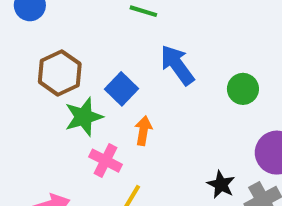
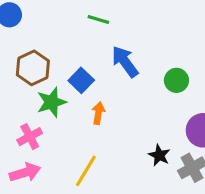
pink cross: (106, 161) -> (30, 137), moved, turned 35

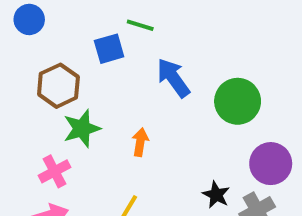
blue square: (81, 80) -> (109, 49), moved, turned 30
green circle: (176, 80) -> (238, 101), size x1.5

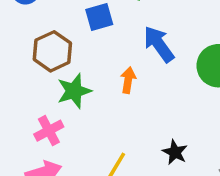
orange arrow: (140, 142) -> (128, 80), moved
black star: (216, 195) -> (175, 152), moved

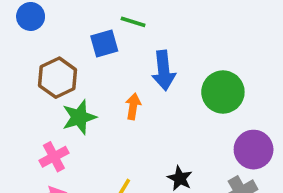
blue arrow: (159, 44) -> (164, 70), turned -150

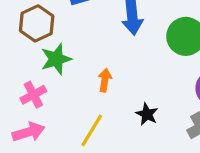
orange arrow: (133, 106) -> (105, 80), moved

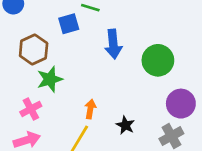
orange arrow: (105, 80) -> (90, 109), moved

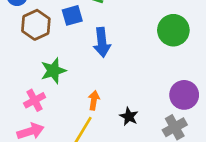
blue arrow: (113, 44) -> (102, 42), moved
brown hexagon: (34, 50) -> (36, 25), moved
green circle: (158, 60) -> (173, 30), moved

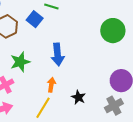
blue square: (72, 15) -> (35, 19), turned -35
blue arrow: (102, 42) -> (58, 55), moved

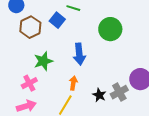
green circle: (113, 31) -> (110, 29), moved
gray cross: (114, 106) -> (119, 92), moved

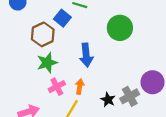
brown hexagon: (30, 27) -> (43, 34), moved
pink cross: (29, 83) -> (57, 87), moved

